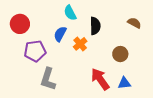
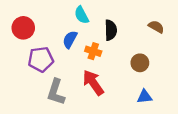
orange cross: (80, 44) -> (93, 51), turned -32
red arrow: (100, 79) -> (93, 83), moved

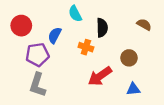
blue semicircle: (70, 40) -> (55, 35), moved
red arrow: (93, 83) -> (100, 76), moved, turned -90
gray L-shape: (56, 92) -> (37, 85), moved

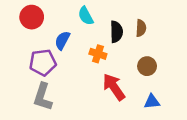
brown semicircle: (144, 24) -> (141, 28), moved, turned 64
red circle: (21, 26) -> (32, 17), moved
red arrow: (100, 76) -> (114, 87), turned 90

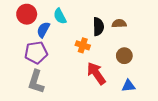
cyan semicircle: (86, 16) -> (60, 16), moved
brown semicircle: (141, 28) -> (119, 23), turned -96
blue semicircle: (62, 40) -> (43, 30), moved

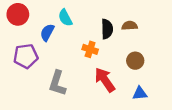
red circle: (27, 14) -> (18, 14), moved
purple pentagon: (36, 53) -> (26, 56), moved
gray L-shape: (36, 82) -> (57, 83), moved

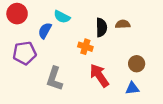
cyan semicircle: (65, 18) -> (62, 17), turned -35
brown circle: (135, 61) -> (137, 64), moved

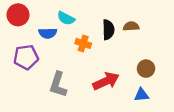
blue semicircle: (45, 31) -> (48, 33), turned -119
orange cross: (85, 47) -> (83, 43), moved
red arrow: (99, 75) -> (106, 81), turned 100

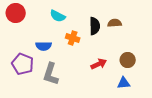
blue semicircle: (48, 33) -> (44, 46), moved
purple pentagon: (26, 57) -> (23, 64), moved, turned 30
red arrow: (106, 81) -> (99, 64), moved, size x0.7

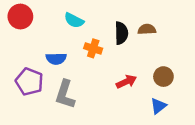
blue triangle: (124, 83) -> (158, 106), turned -32

